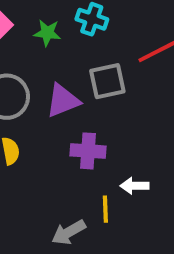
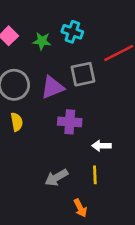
yellow line: (105, 209) -> (95, 175), moved

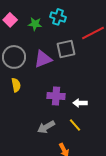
purple cross: (70, 122) -> (56, 96), moved
yellow line: (95, 175) -> (75, 125), turned -40

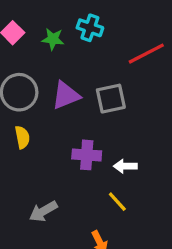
gray square: (66, 49) -> (111, 99), moved
gray arrow: (46, 127) -> (43, 211), moved

